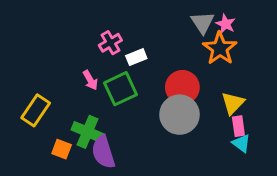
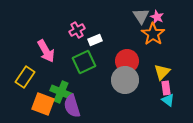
pink arrow: (90, 80) -> (46, 51), moved, size x1.6
orange square: (62, 149) -> (43, 104), size x1.6

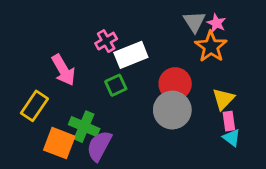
white rectangle: (95, 40) -> (131, 55), size x1.6
green square: (84, 62) -> (116, 85), size x0.7
purple semicircle: (72, 106) -> (99, 146), turned 45

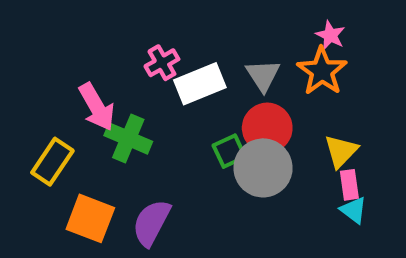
gray triangle: (194, 22) -> (263, 75), moved
green square: (116, 85) -> (229, 151), moved
green cross: (84, 127) -> (128, 138), moved

